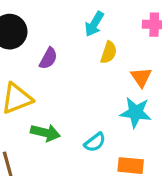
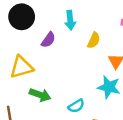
cyan arrow: (94, 24) -> (70, 20), moved, turned -42

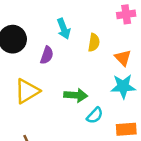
green arrow: (40, 95) -> (76, 95), moved

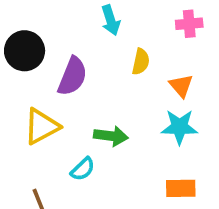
cyan arrow: (64, 29) -> (111, 20), moved
purple semicircle: (47, 55) -> (72, 76), size x1.5
cyan semicircle: (95, 115) -> (83, 169), moved

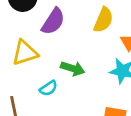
yellow semicircle: (141, 62) -> (103, 20), size x1.4

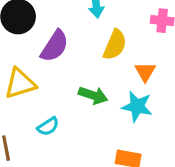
green arrow: (73, 69) -> (93, 95), moved

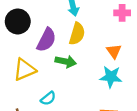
yellow semicircle: (115, 45) -> (77, 34), moved
green arrow: (93, 95) -> (66, 61), moved

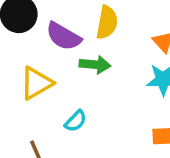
purple semicircle: (46, 40) -> (63, 36), turned 100

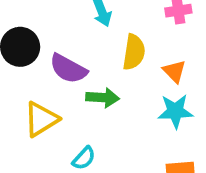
yellow semicircle: (107, 22) -> (134, 52), moved

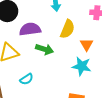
purple semicircle: (68, 69) -> (30, 29), turned 130

